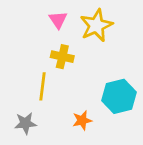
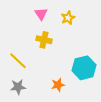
yellow star: (96, 25) -> (68, 18), size x0.6
yellow line: (42, 86) -> (18, 61), moved, turned -54

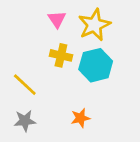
yellow star: (68, 18) -> (94, 25), size x1.6
cyan hexagon: (84, 68) -> (96, 65), moved

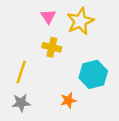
cyan hexagon: (96, 65) -> (93, 74), moved
yellow line: (25, 85) -> (21, 72), turned 65

